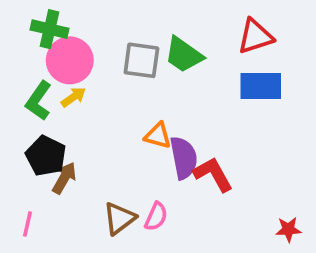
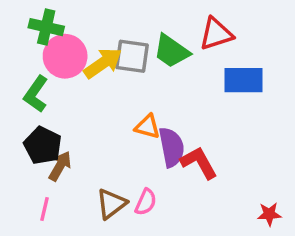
red triangle: (255, 36) -> (216, 34), moved
yellow arrow: (73, 97) -> (103, 63), moved, size x1.6
pink line: (27, 224) -> (44, 209), moved

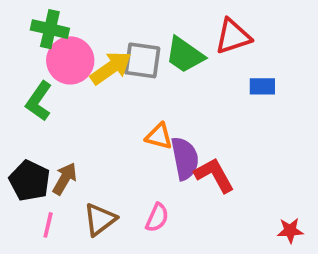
blue rectangle: (244, 80) -> (262, 86), size x0.6
black pentagon: (43, 145) -> (30, 181), moved
brown triangle: (111, 204) -> (100, 219), moved

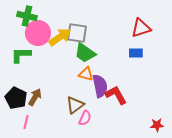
red triangle: (233, 36) -> (141, 28), moved
green trapezoid: (185, 55) -> (85, 53), moved
blue rectangle: (262, 86) -> (136, 53), moved
green L-shape: (39, 101) -> (21, 55), turned 55
brown triangle: (100, 219) -> (75, 105), moved

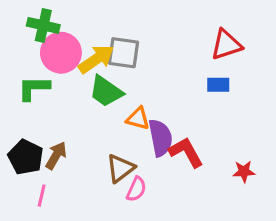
green trapezoid: (85, 53) -> (106, 91), moved
red star: (157, 125) -> (244, 171), moved

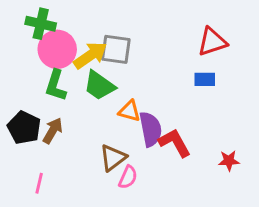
green L-shape: (34, 88) -> (56, 85), moved, turned -72
brown arrow: (56, 155) -> (53, 131), moved
black pentagon: (26, 157) -> (24, 128), moved

